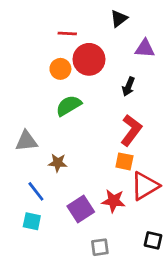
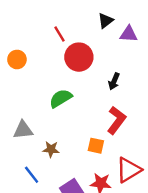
red line: (67, 33) -> (59, 34), turned 56
purple triangle: (145, 48) -> (129, 34), moved
orange circle: (60, 69) -> (17, 59), moved
orange square: (124, 161) -> (96, 146), moved

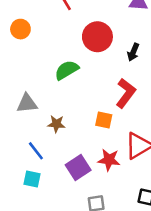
red circle: (79, 57) -> (97, 37), moved
black arrow: (114, 81) -> (133, 52), moved

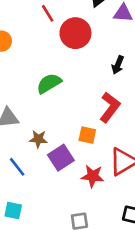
red circle: (97, 37) -> (75, 33), moved
purple square: (78, 168) -> (61, 158), moved
cyan square: (32, 179) -> (13, 211), moved

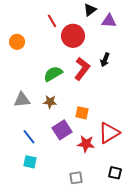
red L-shape: (110, 107) -> (82, 69), moved
brown star: (38, 139) -> (50, 102), moved
cyan square: (13, 211) -> (30, 162), moved

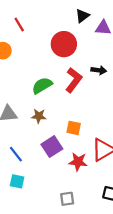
red line: (52, 21) -> (19, 25), moved
black arrow: (105, 60) -> (99, 70), turned -104

